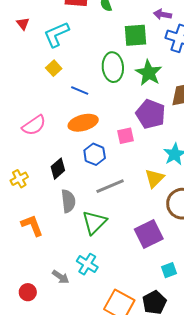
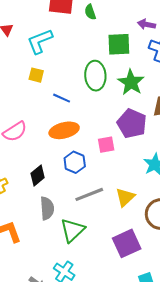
yellow square: (54, 68) -> (36, 75), turned -35
yellow triangle: (154, 178) -> (125, 197), moved

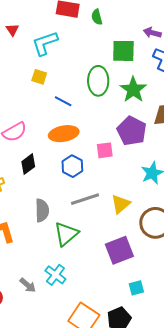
black diamond: (38, 175) -> (28, 164), moved

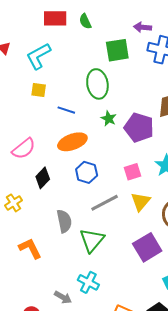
green star: (133, 90) -> (109, 119), moved, size x0.6
pink square: (105, 150) -> (133, 172), moved

